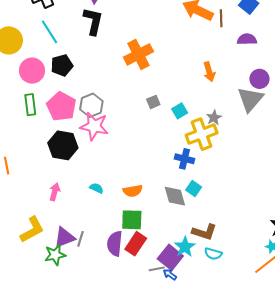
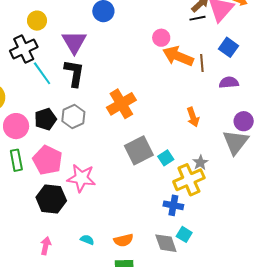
cyan line: (50, 32) -> (42, 73), moved
gray square: (153, 102) -> (139, 150), size x2.0
gray hexagon: (91, 105) -> (73, 116), moved

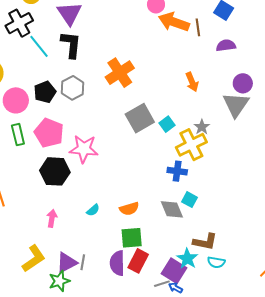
cyan semicircle: (87, 240) -> (93, 210), turned 120

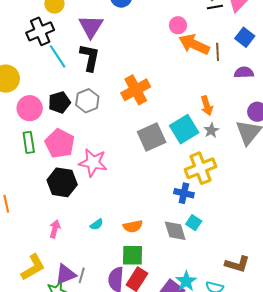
cyan square: (167, 124) -> (184, 129), moved, size x1.8
gray star: (202, 127) -> (211, 130), moved
brown L-shape: (205, 242) -> (237, 264), moved

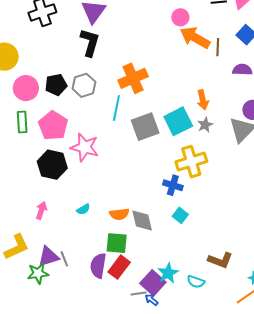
cyan line: (58, 56) -> (116, 108), moved, turned 40
gray diamond: (175, 231) -> (142, 221), moved
gray line: (82, 275) -> (64, 259), turned -42

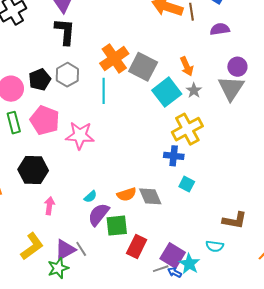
gray square: (145, 127) -> (143, 67), moved, turned -32
black hexagon: (52, 165) -> (33, 170), moved
green square: (117, 243) -> (117, 226), moved
purple semicircle: (98, 266) -> (99, 214), moved, turned 40
cyan star: (168, 273) -> (189, 264), moved

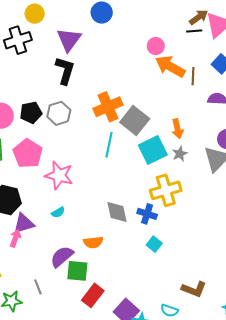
cyan line: (104, 91) -> (109, 145), moved
gray diamond: (150, 196) -> (117, 212), moved
cyan semicircle: (90, 197) -> (58, 212), moved
purple triangle: (65, 250) -> (24, 223), moved

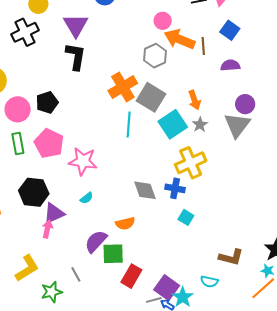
gray hexagon: (59, 113) -> (155, 56), moved

